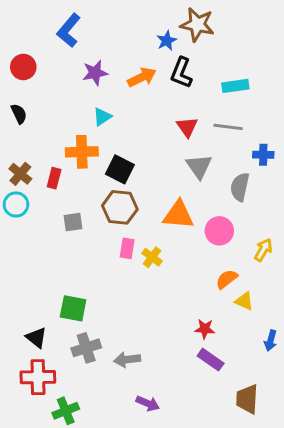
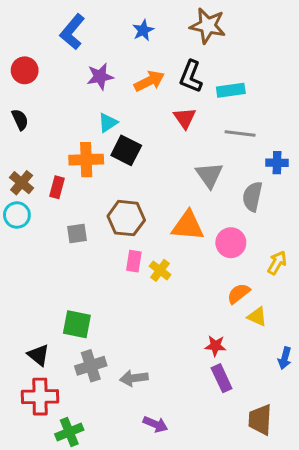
blue star: (167, 41) -> (143, 30), moved
cyan rectangle: (235, 86) -> (231, 90), moved
red triangle: (187, 127) -> (185, 118), moved
black square: (120, 169) -> (126, 150), moved
purple rectangle: (211, 360) -> (222, 378), turned 30

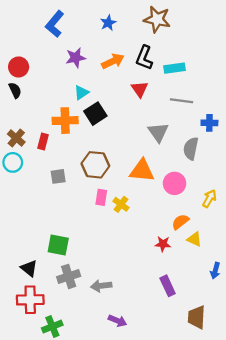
red circle: (25, 70) -> (19, 67), moved
black square: (126, 150) -> (95, 114), turned 30
red star: (215, 346) -> (163, 244), moved

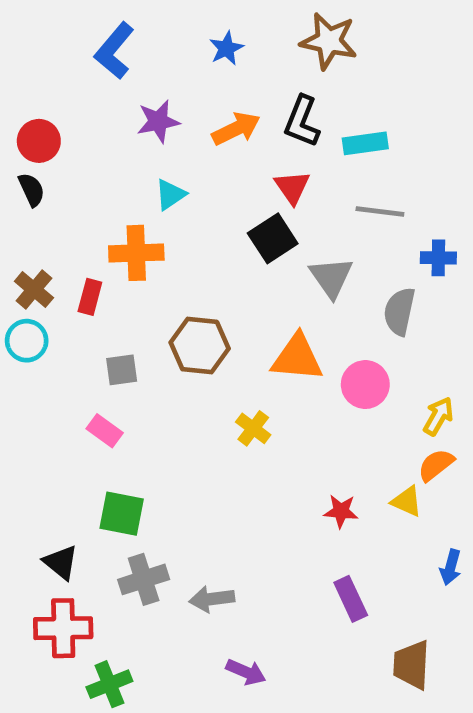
black square: (95, 114) -> (273, 238), moved
pink rectangle: (101, 197) -> (105, 431), moved, turned -63
orange semicircle: (180, 222) -> (436, 465), moved

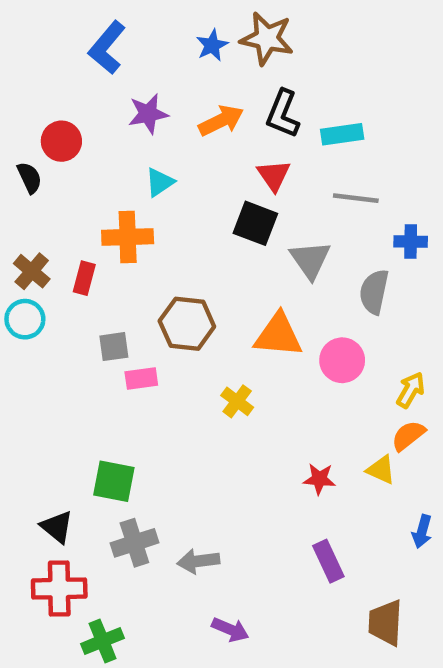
brown star: (329, 41) -> (267, 38), moved
red circle: (39, 141) -> (61, 141), moved
black square: (273, 238) -> (255, 223), turned -36
pink rectangle: (105, 431) -> (141, 379), moved, turned -44

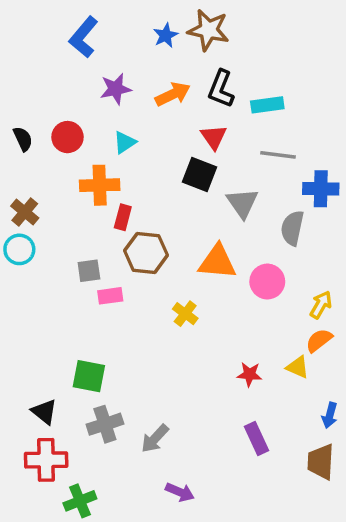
red circle: (61, 141) -> (68, 137), moved
blue cross: (411, 242) -> (321, 189), size x1.4
red rectangle: (84, 278) -> (123, 217), moved
gray arrow: (198, 561) -> (155, 438), turned -40
brown trapezoid: (386, 623) -> (321, 462), moved

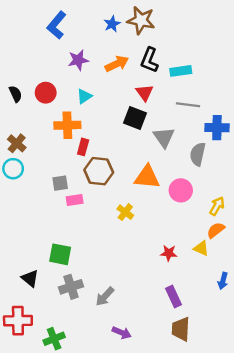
red cross: (46, 460) -> (18, 321), moved
brown trapezoid: (321, 462) -> (181, 329), moved

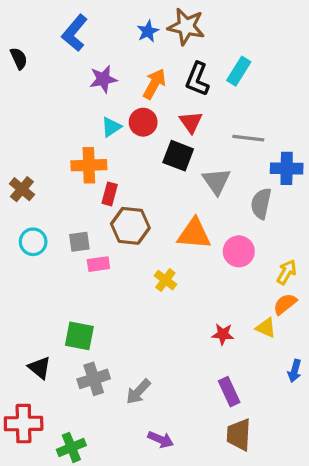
orange arrow: (117, 64) -> (154, 84), turned -35
cyan rectangle: (181, 71) -> (239, 71), moved, turned -50
red circle: (46, 93) -> (143, 122), moved
black semicircle: (16, 94) -> (19, 58), moved
cyan circle: (13, 169) -> (33, 242), moved

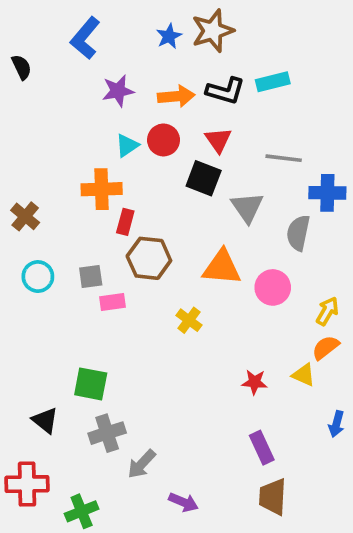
brown star: (186, 27) -> (213, 31), turned -30
cyan rectangle: (239, 71) -> (273, 82), turned 44
black L-shape: (197, 79) -> (225, 91), turned -96
orange arrow: (154, 84) -> (176, 96), turned 56
gray arrow: (138, 392) -> (142, 464), moved

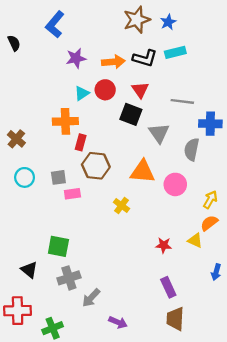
blue star: (169, 36) -> (168, 22), moved

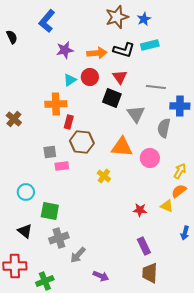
cyan circle: (25, 177) -> (26, 192), moved

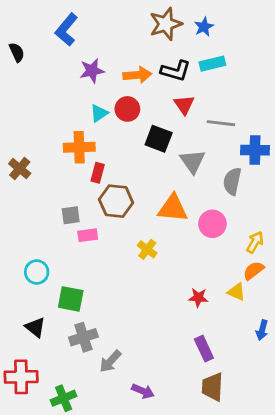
red triangle: (120, 77) -> (184, 105), moved

